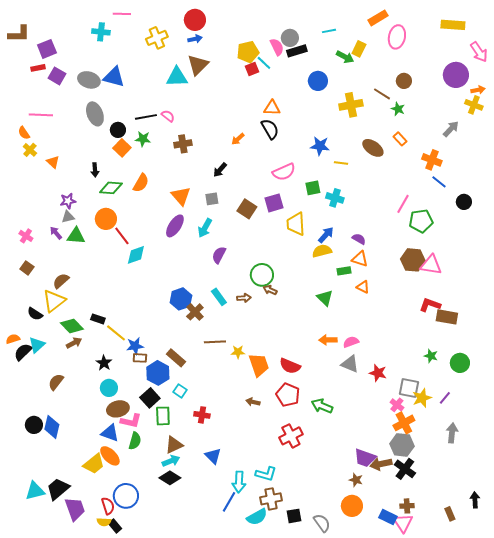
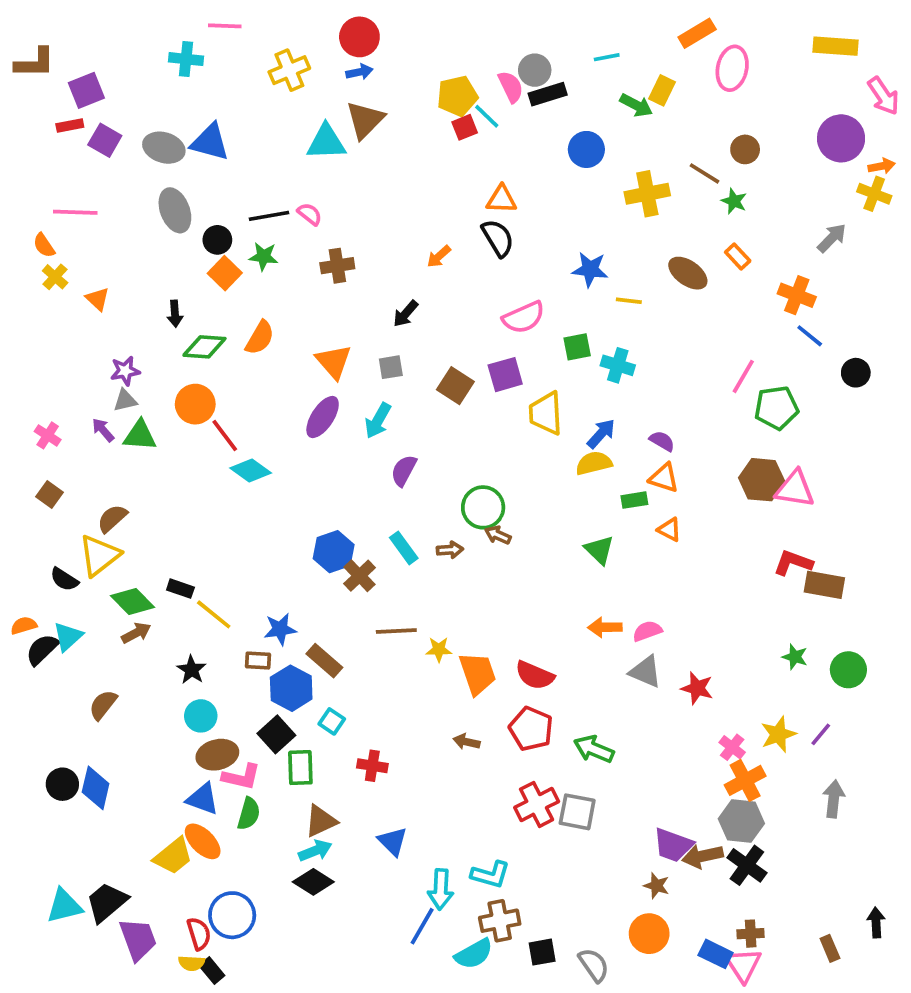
cyan diamond: (136, 255) -> (251, 471), turned 55
blue star: (135, 346) -> (280, 629), moved
gray square: (409, 388) -> (577, 812), moved

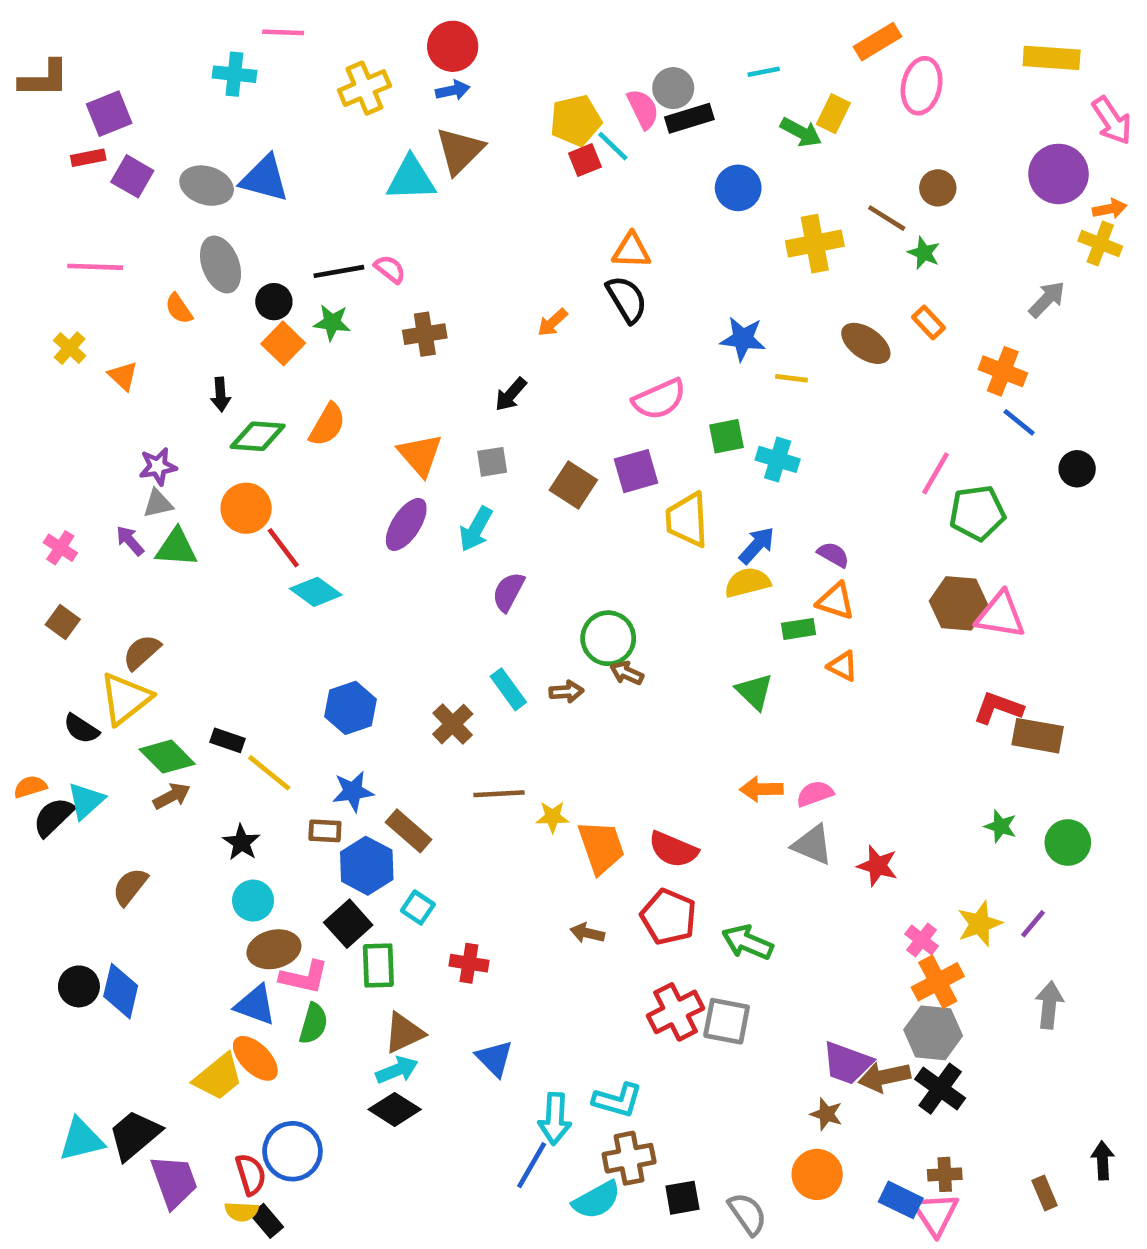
orange semicircle: (44, 245) -> (179, 309), moved
blue hexagon: (334, 552) -> (351, 708), moved

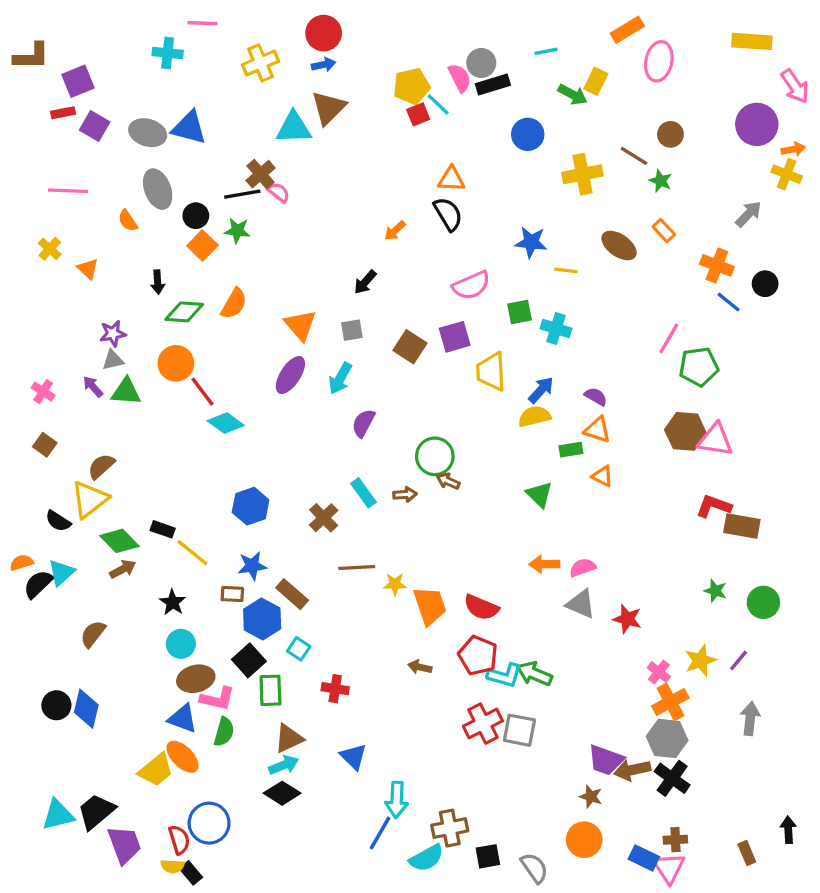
brown cross: (425, 334) -> (261, 174), moved, turned -32
black circle: (1077, 469) -> (765, 284), moved
cyan L-shape: (617, 1100) -> (505, 675), moved

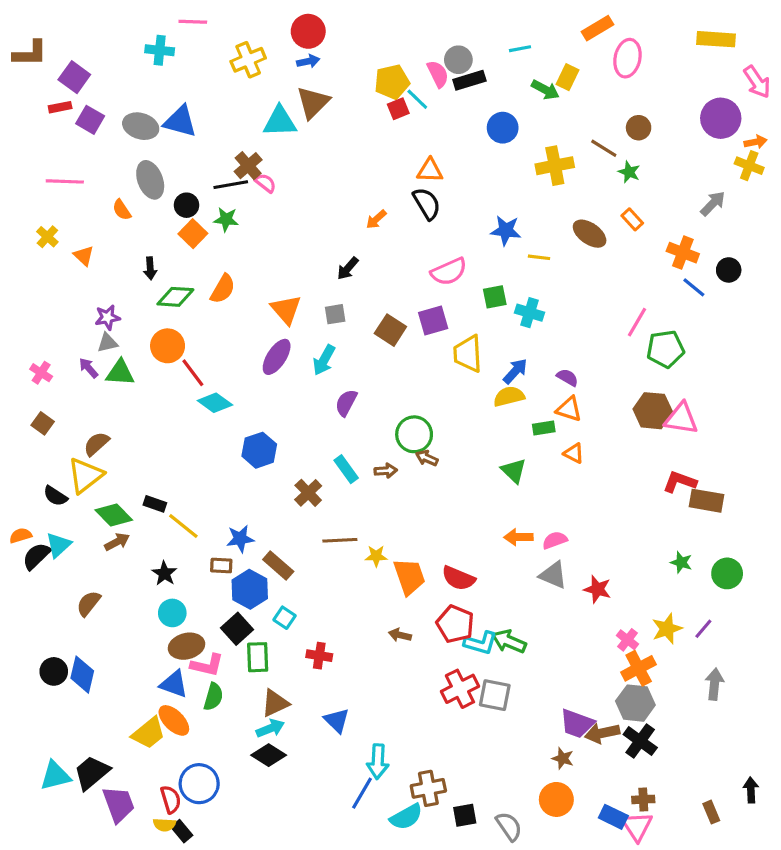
purple square: (78, 81) -> (74, 77), turned -32
blue hexagon: (251, 506) -> (259, 450), moved

